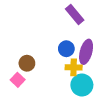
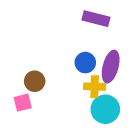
purple rectangle: (75, 15) -> (96, 19), turned -36
pink square: (18, 80) -> (23, 103), turned 32

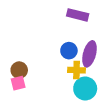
brown circle: (35, 81) -> (19, 70), moved

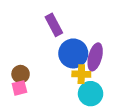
purple rectangle: (78, 15) -> (54, 25), moved, turned 48
blue circle: (69, 51) -> (73, 53), size x1.6

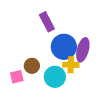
brown circle: (21, 74) -> (32, 66), moved
cyan circle: (91, 94) -> (55, 77), moved

